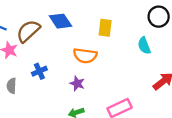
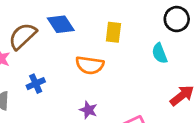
purple star: (77, 84) -> (88, 110), moved

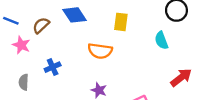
brown semicircle: (23, 36) -> (41, 25), size x0.7

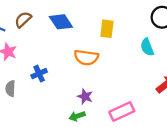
brown semicircle: (41, 25) -> (23, 20), moved

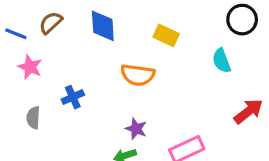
blue diamond: (61, 22) -> (103, 26), turned 30
yellow rectangle: (107, 29) -> (166, 35), turned -72

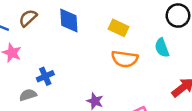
orange semicircle: (138, 75) -> (125, 59), moved
gray semicircle: (33, 118) -> (28, 95), moved, turned 70

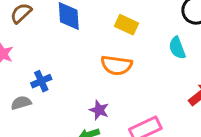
orange semicircle: (125, 59) -> (116, 65), moved

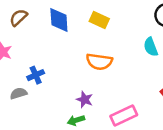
yellow rectangle: (127, 25) -> (99, 20), moved

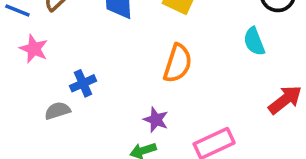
orange semicircle: (99, 62) -> (178, 63), turned -80

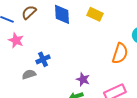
orange semicircle: (178, 63) -> (120, 53), moved

